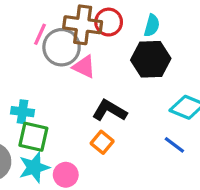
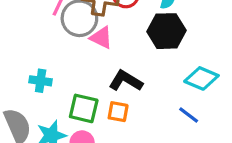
green square: (33, 137) -> (84, 108), moved
orange square: (102, 142) -> (118, 112), turned -30

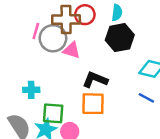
green square: (84, 108) -> (53, 113), moved
orange square: (118, 112) -> (93, 104), size x1.5

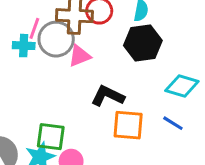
pink triangle: (72, 50) -> (79, 56), turned -42
cyan cross: (31, 90) -> (24, 46), moved
orange square: (93, 104) -> (128, 125), moved

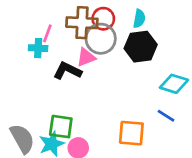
gray circle: (56, 39) -> (101, 39), moved
black L-shape: (108, 96) -> (67, 71), moved
orange square: (128, 125) -> (131, 133), moved

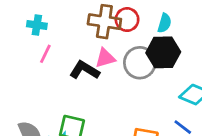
pink line: (47, 33) -> (45, 54), moved
gray circle: (101, 39) -> (140, 63), moved
cyan cross: (38, 48) -> (37, 25), moved

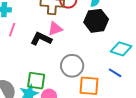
gray circle: (140, 63) -> (72, 66), moved

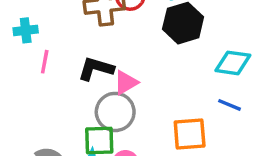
pink triangle: (55, 29) -> (126, 83), moved
gray circle: (72, 66) -> (115, 112), moved

